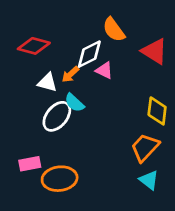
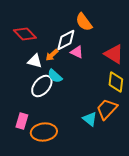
red diamond: (34, 46) -> (25, 34), turned 30
red triangle: (154, 51) -> (114, 54), moved
pink rectangle: (30, 164) -> (22, 121), turned -63
cyan triangle: (149, 180) -> (90, 119), moved

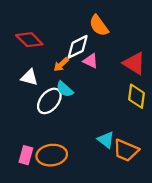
white triangle: (35, 61) -> (29, 77), moved
orange trapezoid: (107, 109) -> (126, 150), moved, turned -110
pink rectangle: (22, 121) -> (26, 155), moved

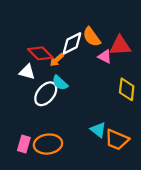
orange semicircle: (99, 26) -> (92, 37), moved
red diamond: (29, 40) -> (40, 53), moved
pink triangle: (91, 61) -> (105, 57), moved
red triangle: (134, 63) -> (120, 46), moved, turned -35

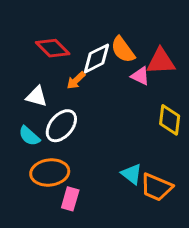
red diamond: (40, 53) -> (53, 48), moved
cyan semicircle: (60, 83) -> (29, 136), moved
pink rectangle: (24, 144) -> (70, 199), moved
orange ellipse: (48, 144) -> (50, 172), moved

